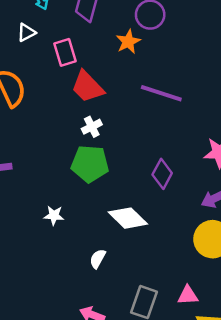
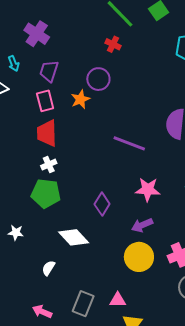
pink rectangle: (65, 52) -> (45, 101), moved
red trapezoid: (87, 87) -> (47, 133), turned 40
purple line: (161, 93) -> (129, 143), moved

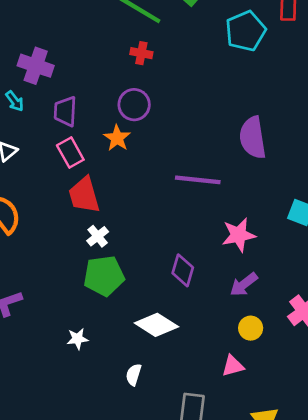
cyan arrow: (14, 64) -> (15, 101), moved
yellow circle: (139, 257) -> (251, 328), size x0.6
pink triangle: (118, 300) -> (233, 366), moved

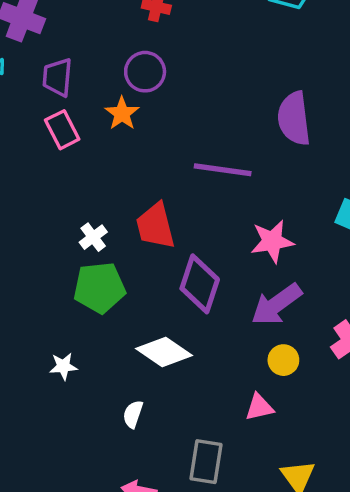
red trapezoid: (84, 195) -> (155, 226), moved
purple diamond: (183, 270) -> (200, 284), size x1.4
purple arrow: (244, 284) -> (276, 304), size x1.4

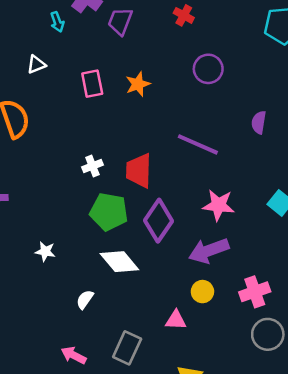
purple circle: (145, 72) -> (208, 69), moved
purple trapezoid: (57, 77) -> (120, 21), moved
purple semicircle: (294, 118) -> (259, 122), size x0.6
green pentagon: (99, 288) -> (109, 212), moved

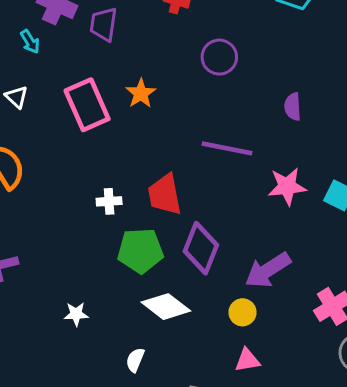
white triangle: (36, 64) -> (17, 97), turned -42
pink rectangle: (92, 84) -> (87, 105), size x1.5
white cross: (92, 166) -> (109, 201), turned 30
pink star: (218, 205) -> (287, 186), moved
yellow circle: (202, 292) -> (243, 312), moved

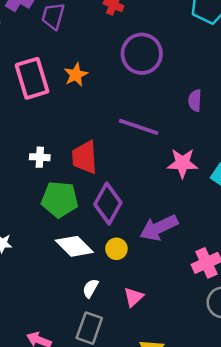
purple circle: (219, 57) -> (142, 54), size x1.4
yellow circle: (243, 312) -> (116, 249), moved
white semicircle: (135, 360) -> (90, 288), moved
pink triangle: (247, 360) -> (133, 297), turned -40

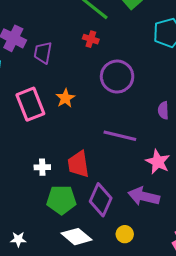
pink star: (182, 163) -> (158, 162), turned 30
purple arrow: (159, 228) -> (144, 196), moved, turned 44
yellow circle: (116, 249) -> (125, 234), moved

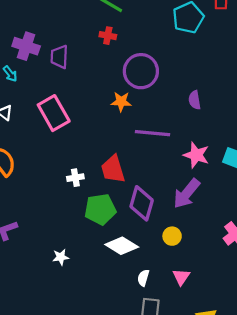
orange star: (65, 98) -> (121, 102), moved, turned -30
purple arrow: (144, 196) -> (187, 194), turned -56

